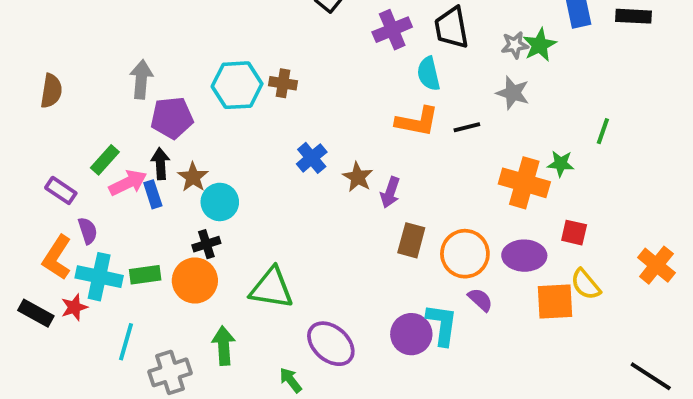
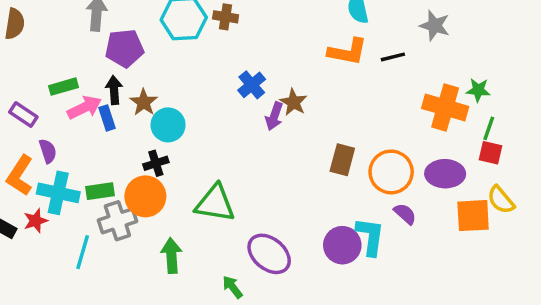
green line: (603, 131) -> (489, 128), moved
green rectangle: (105, 160) -> (63, 87), turned 32
purple arrow: (390, 192) -> (274, 116), moved
gray cross: (170, 372) -> (117, 221), moved

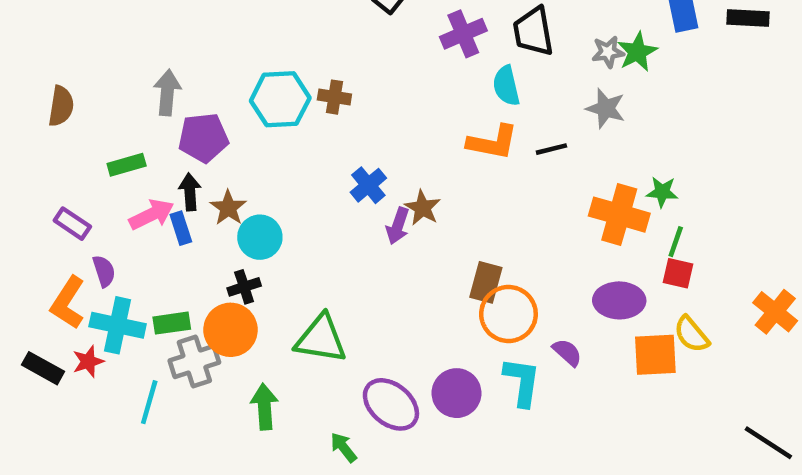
green rectangle: (63, 87) -> (127, 165), moved
orange circle: (391, 172) -> (508, 314), moved
purple circle: (342, 245) -> (457, 393), moved

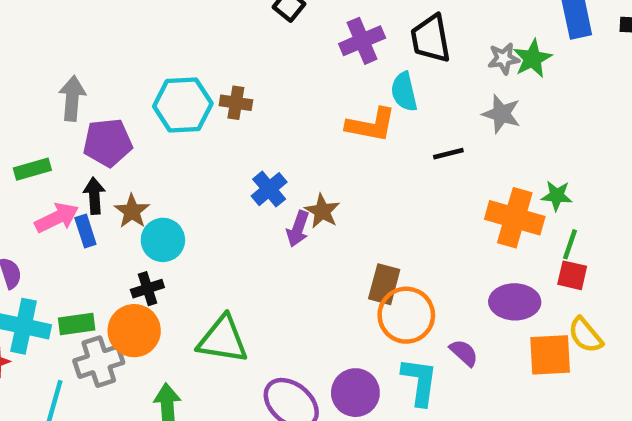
orange L-shape: (493, 142) -> (371, 125), moved

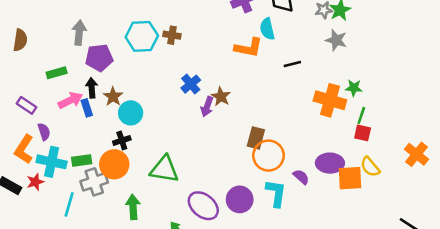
gray star: (501, 114) -> (336, 40), moved
purple ellipse: (515, 302) -> (330, 163), moved

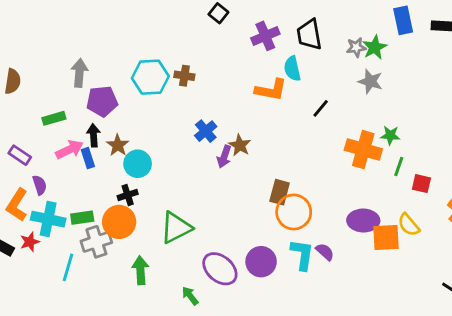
black line: (292, 64) -> (321, 108), turned -36
red square: (363, 133) -> (421, 184), moved
green triangle: (164, 169) -> (176, 228), turned -36
purple semicircle: (301, 177) -> (325, 252), moved

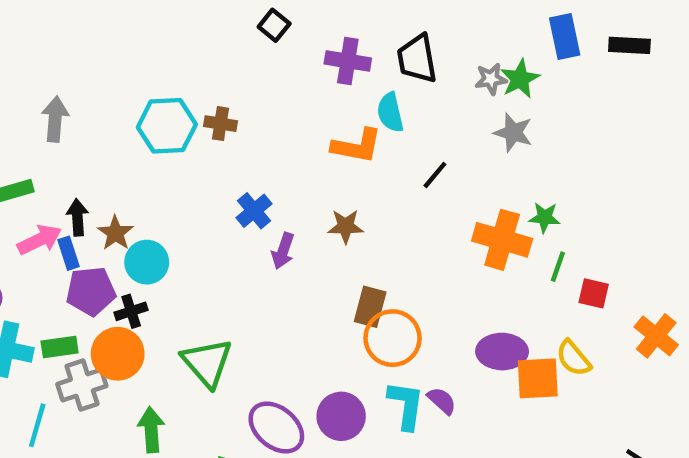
purple cross: (265, 36) -> (348, 61), turned 32
purple pentagon: (102, 101) -> (91, 291), moved
brown star: (240, 145) -> (346, 226), moved, turned -30
green triangle: (176, 228) -> (207, 363), turned -44

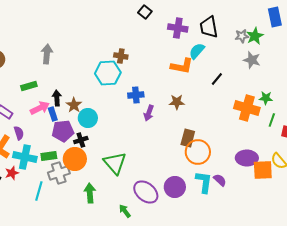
cyan semicircle: (390, 112) -> (197, 51), turned 54
cyan hexagon: (167, 126) -> (108, 73), moved
blue cross: (254, 211) -> (136, 95), turned 35

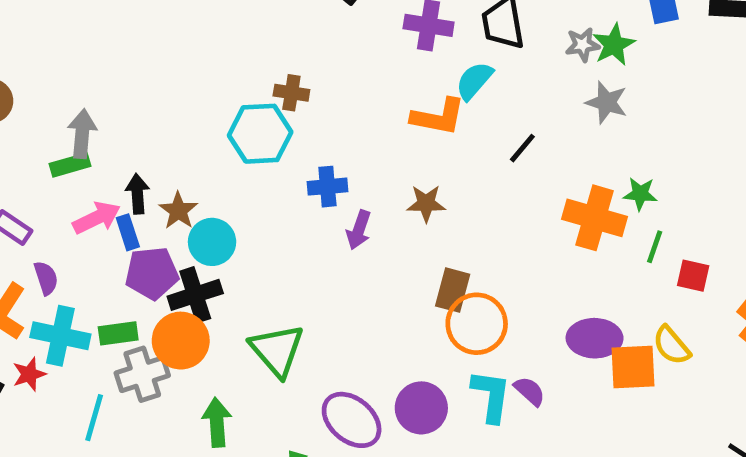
gray arrow: (47, 54) -> (82, 134), moved
black cross: (81, 140) -> (195, 295), size x1.5

